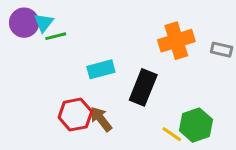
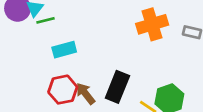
cyan rectangle: (101, 69) -> (64, 50), moved
black rectangle: (143, 87) -> (117, 87), moved

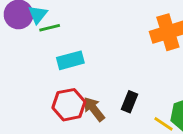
black rectangle: (117, 87) -> (129, 102), size x0.6

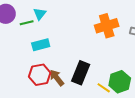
cyan triangle: (38, 14) -> (40, 14), moved
black rectangle: (129, 102) -> (81, 73), size x1.6

